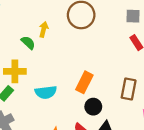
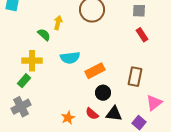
orange rectangle: (84, 82) -> (95, 71), turned 36
cyan semicircle: (46, 92) -> (70, 58), moved

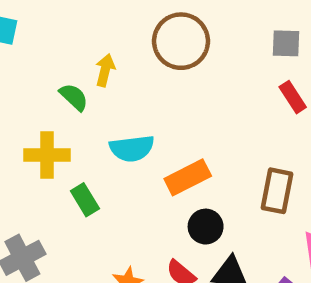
green rectangle: (24, 81) -> (85, 200), moved, turned -72

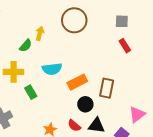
green semicircle: (74, 97) -> (26, 46), turned 88
brown rectangle: (277, 191) -> (107, 88), moved

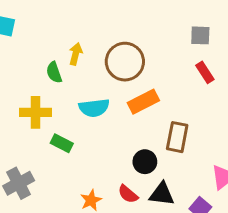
brown circle: (74, 20) -> (125, 62), moved
green semicircle: (26, 46) -> (54, 72), turned 120
orange rectangle: (77, 82) -> (143, 102), moved
green rectangle: (31, 92) -> (62, 143), turned -32

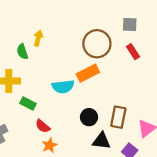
brown circle: (125, 62) -> (97, 44), moved
cyan semicircle: (94, 108) -> (63, 87), moved
brown rectangle: (177, 137) -> (118, 117), moved
red semicircle: (128, 194) -> (43, 126), moved

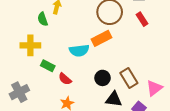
brown rectangle: (118, 117) -> (129, 78), turned -42
red semicircle: (43, 126) -> (65, 79), moved

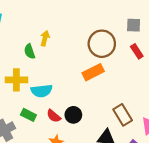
cyan semicircle: (79, 51) -> (42, 91), moved
green rectangle: (48, 66) -> (28, 115), moved
black circle: (103, 78) -> (73, 115), moved

